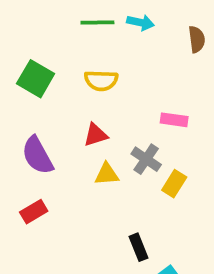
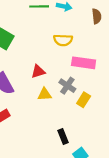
yellow semicircle: (101, 81) -> (63, 40), moved
pink rectangle: (174, 120) -> (84, 63), size x1.5

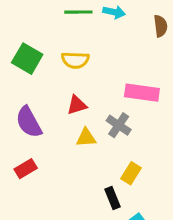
yellow semicircle: (63, 40) -> (75, 60), moved
yellow rectangle: (84, 100) -> (131, 173), moved

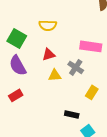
green square: (27, 59) -> (17, 38), moved
yellow rectangle: (131, 173) -> (92, 92), moved
black rectangle: (112, 198) -> (72, 114), turned -56

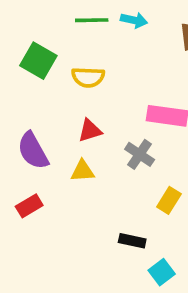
green square: (17, 38) -> (38, 61), moved
yellow triangle: (55, 75) -> (83, 171), moved

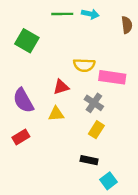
yellow semicircle: (88, 77) -> (84, 65), moved
yellow rectangle: (169, 200) -> (96, 130), moved

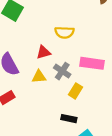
pink rectangle: (112, 77) -> (92, 63), moved
gray cross: (94, 103) -> (62, 71), moved

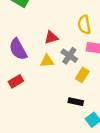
yellow semicircle: (64, 32) -> (84, 25), moved, turned 78

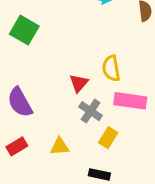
red triangle: (51, 37) -> (79, 83), moved, turned -32
yellow triangle: (47, 61) -> (60, 146), moved

